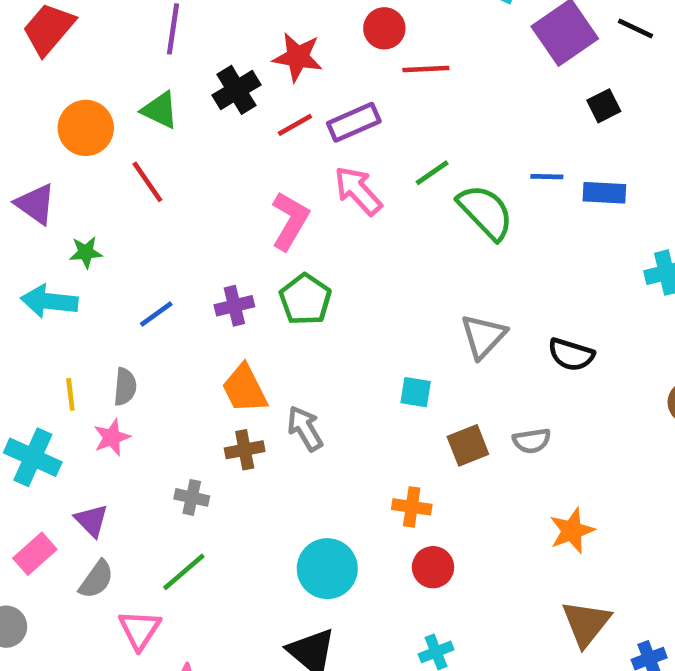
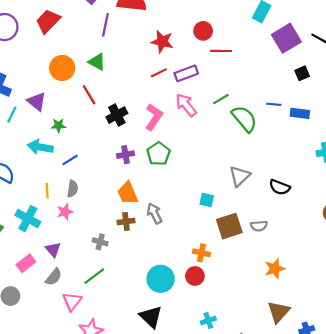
black cross: (237, 90) -> (117, 115), moved
blue line: (156, 314) -> (70, 160), moved
brown square: (468, 445) -> (229, 226), size x1.4
red circle: (433, 567) -> (195, 276), moved

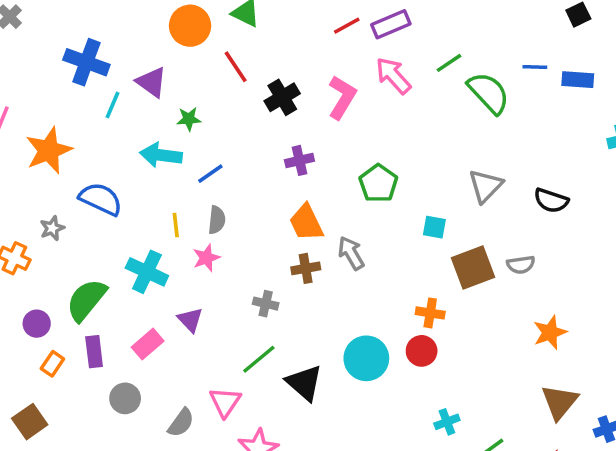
green pentagon: (158, 154) -> (378, 183), moved
gray semicircle: (54, 277) -> (181, 423), moved
black triangle: (151, 317) -> (304, 383), moved

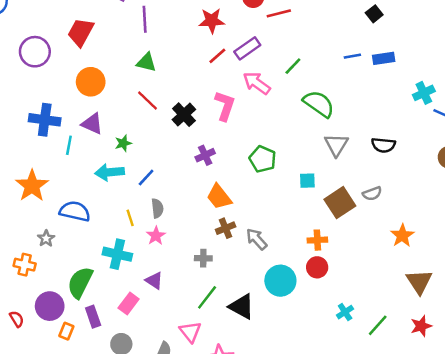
orange circle: (190, 26) -> (91, 82), moved
green semicircle: (489, 93) -> (319, 104), moved
gray arrow: (351, 253) -> (257, 239), moved
purple circle: (37, 324) -> (50, 306), size x1.5

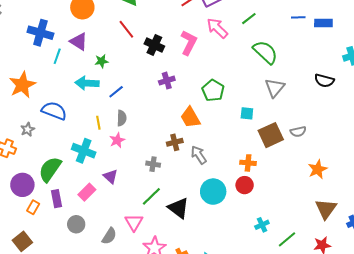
black cross: (184, 115) -> (154, 45), turned -30
black semicircle: (383, 145) -> (324, 81), moved
orange trapezoid: (219, 197) -> (190, 117), moved

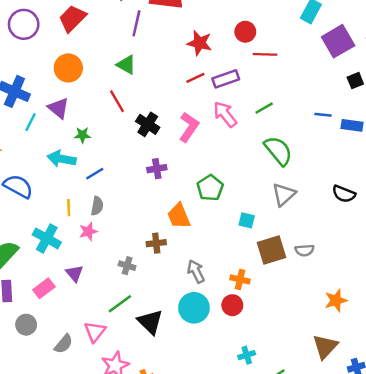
gray arrow: (199, 155) -> (196, 271), moved
orange star: (318, 169) -> (336, 300), moved

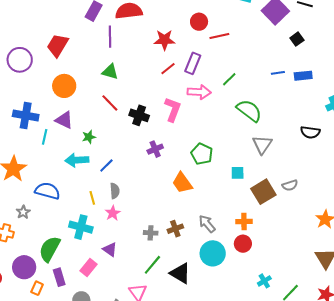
purple rectangle: (226, 79) -> (193, 63), turned -35
pink arrow: (225, 114) -> (199, 92), turned 145
brown cross: (156, 243) -> (175, 229), moved

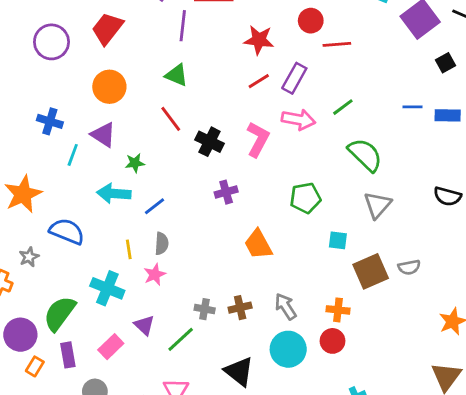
blue cross: (26, 115) -> (50, 121), size x0.7
green pentagon: (202, 154) -> (305, 198), moved, turned 30
green line: (152, 265) -> (181, 339), moved

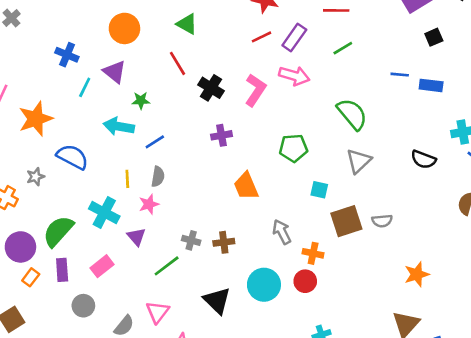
green line: (343, 107) -> (343, 48), moved
gray arrow: (286, 306) -> (282, 232), moved
purple triangle: (144, 325) -> (136, 237), moved

